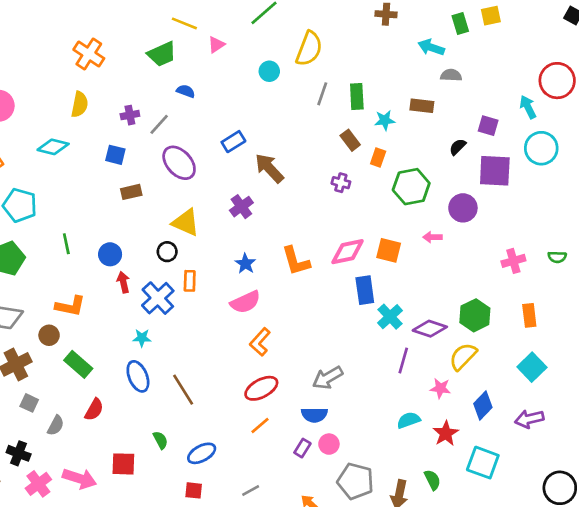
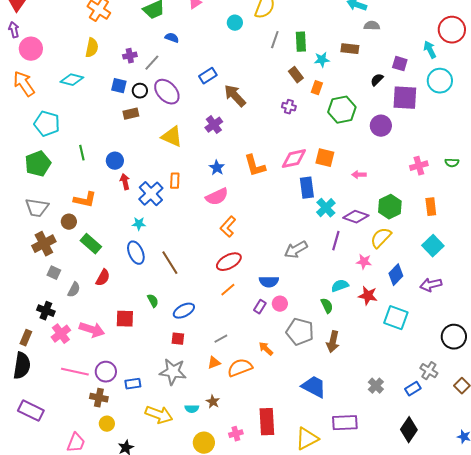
pink arrow: (432, 237) -> (359, 175), moved
black circle: (167, 252) -> (140, 91), moved
gray arrow: (328, 378) -> (296, 250), moved
red star: (446, 433) -> (368, 296), turned -30
green semicircle: (432, 480) -> (327, 306), moved

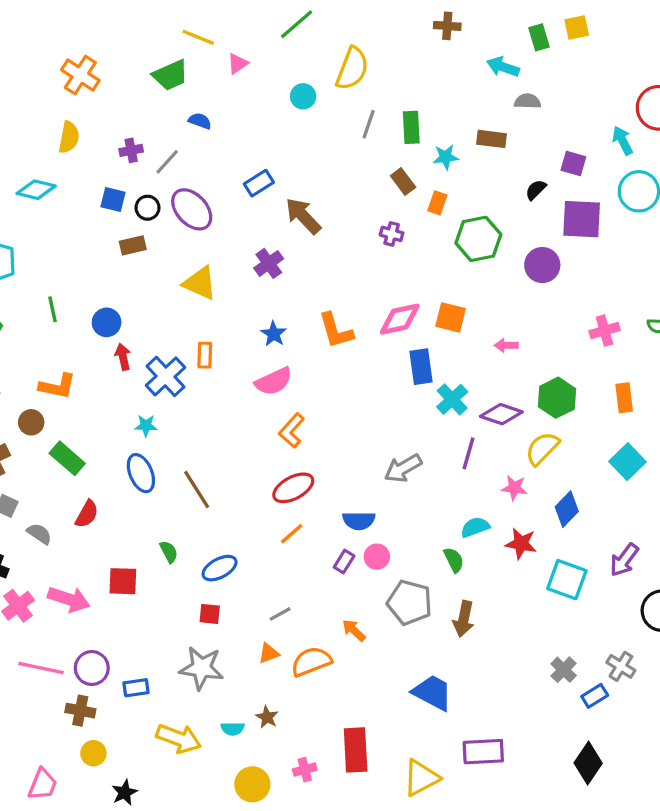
purple arrow: (431, 285) -> (624, 560), moved, turned -40
gray semicircle: (74, 290) -> (39, 534), turned -84
gray cross: (376, 386) -> (564, 670), moved

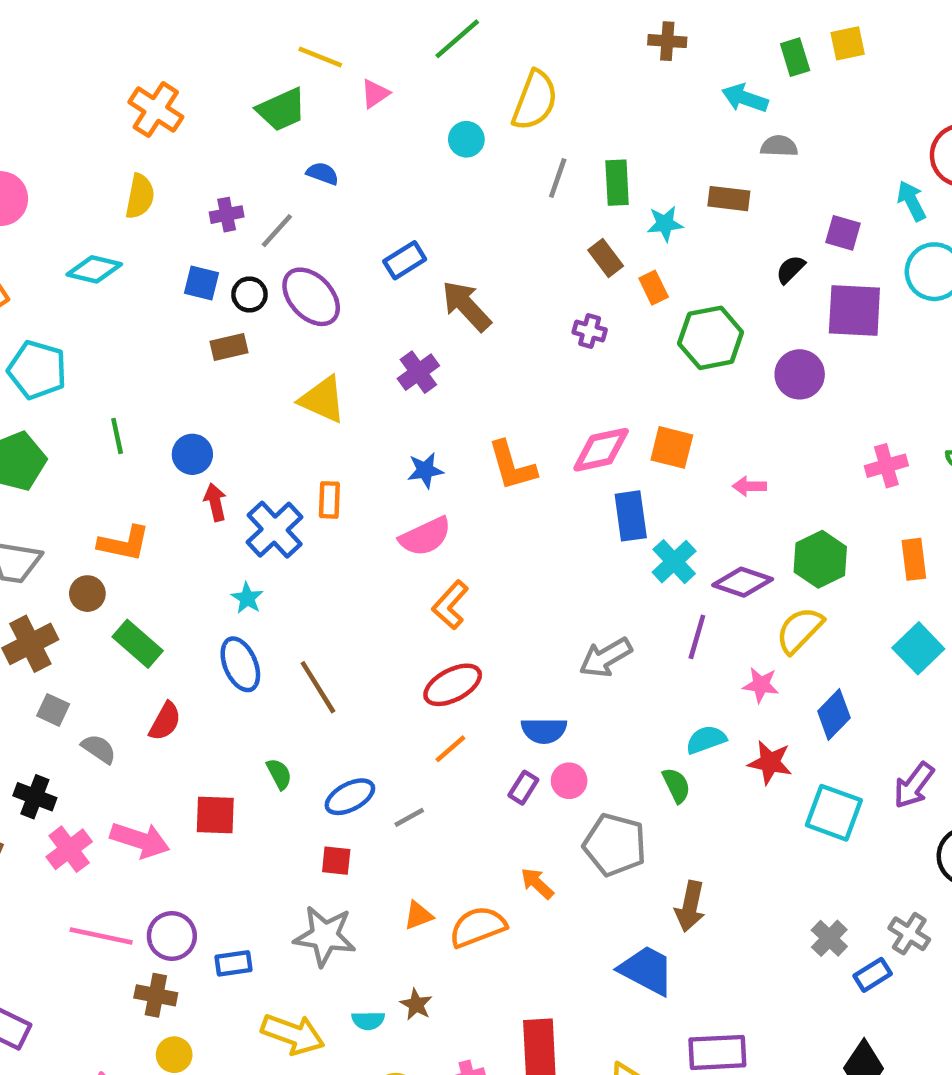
orange rectangle: (437, 203) -> (654, 288), turned -45
blue star: (274, 334) -> (425, 470), turned 30
cyan star: (146, 426) -> (247, 598), turned 30
gray line: (280, 614) -> (409, 817), moved
brown arrow: (464, 619) -> (690, 906), moved

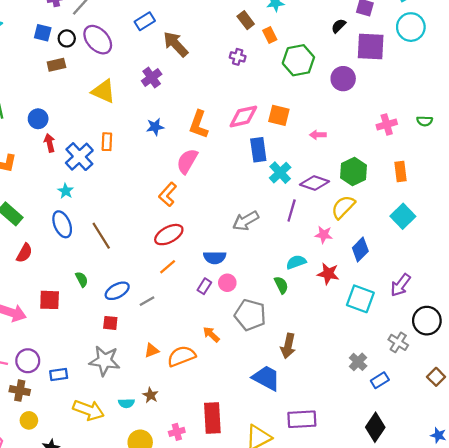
orange L-shape: (512, 466) -> (199, 124), turned 36
pink semicircle: (425, 536) -> (187, 161), moved, turned 145
gray cross: (909, 934) -> (398, 342), moved

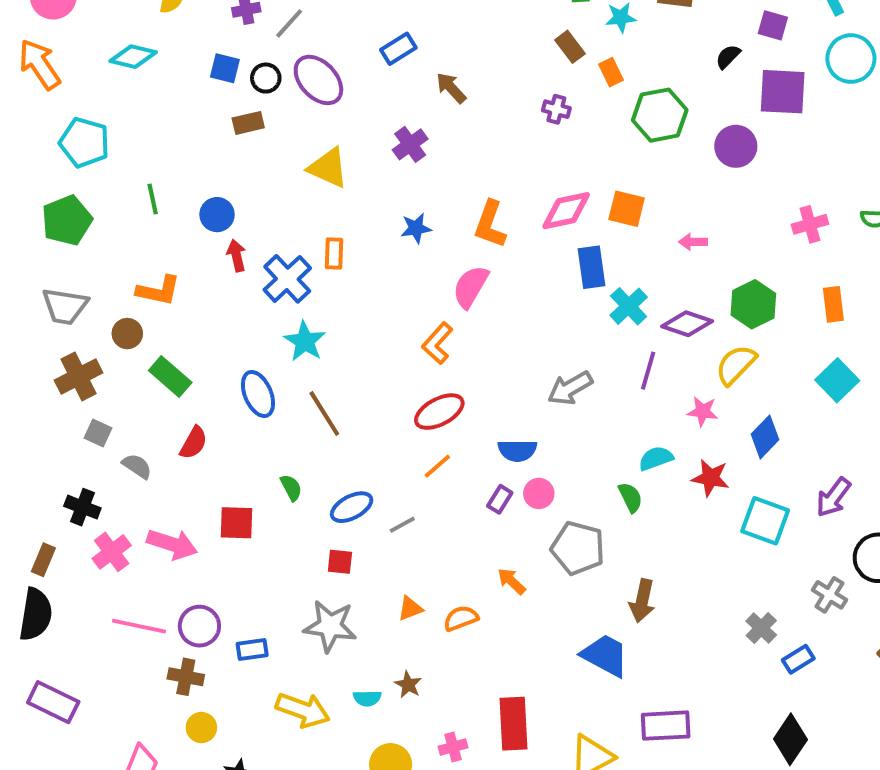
brown arrow: (176, 44) -> (451, 88), size x0.7
cyan star: (66, 191) -> (305, 341), moved, size x1.5
orange semicircle: (181, 356) -> (461, 618), size x0.7

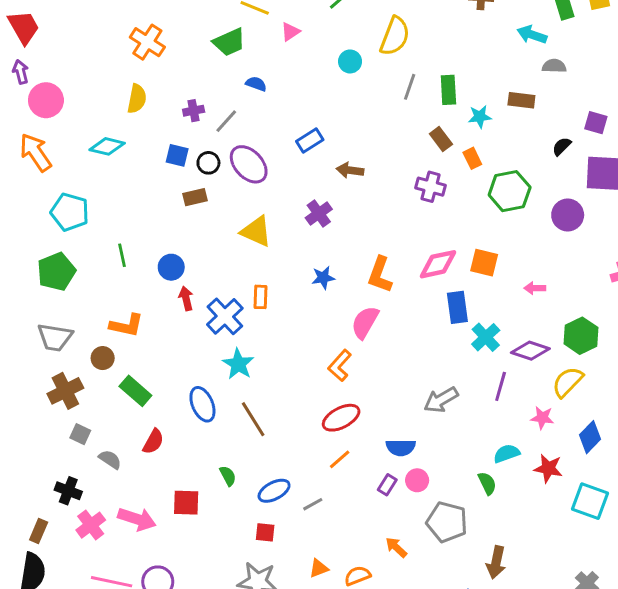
brown arrow: (451, 88) -> (350, 170), turned -40
purple cross: (556, 109) -> (431, 187), size x1.4

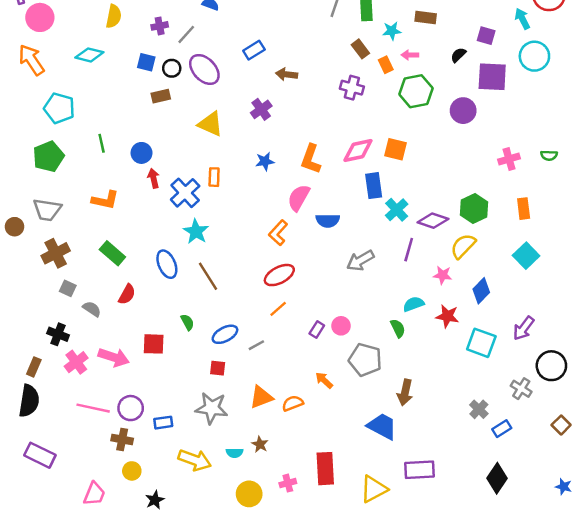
pink arrow: (535, 288) -> (410, 55), moved
brown circle: (103, 358) -> (15, 227), moved
blue semicircle: (401, 448) -> (328, 221), moved
orange triangle: (319, 568) -> (261, 397), size x1.5

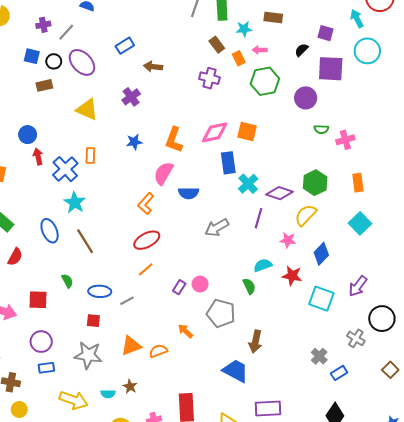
green semicircle: (549, 155) -> (321, 129), moved
blue ellipse: (225, 334) -> (100, 291), turned 30
purple circle: (131, 408) -> (41, 342), moved

